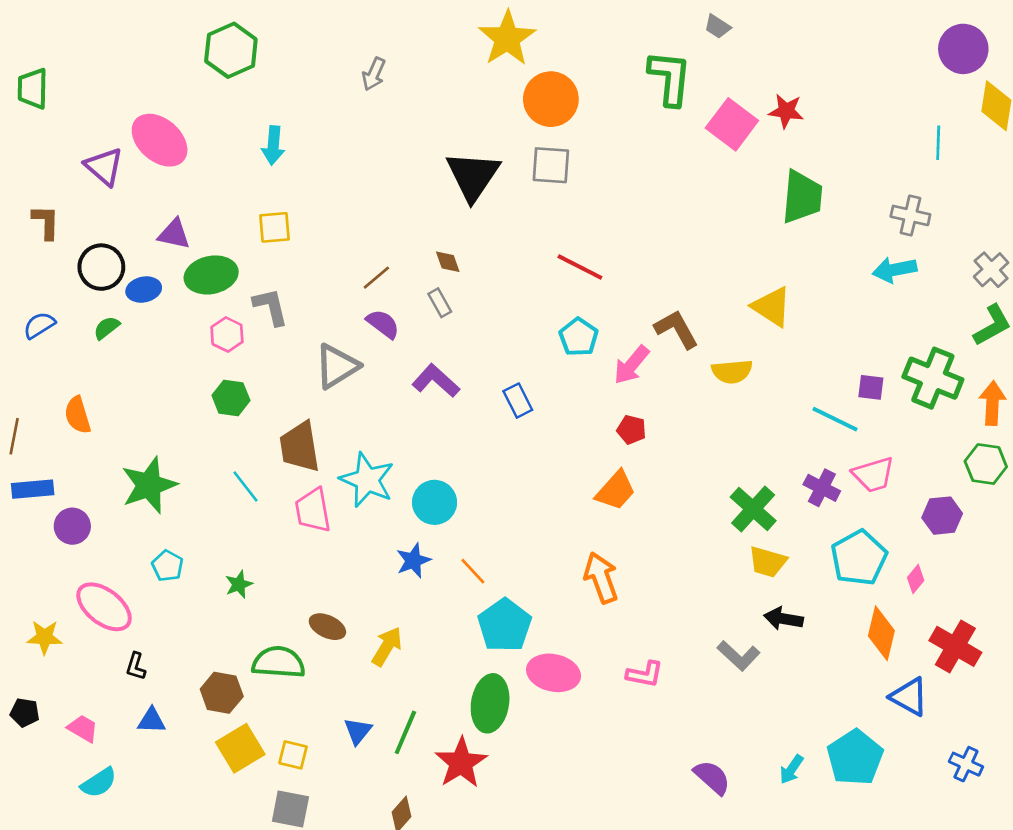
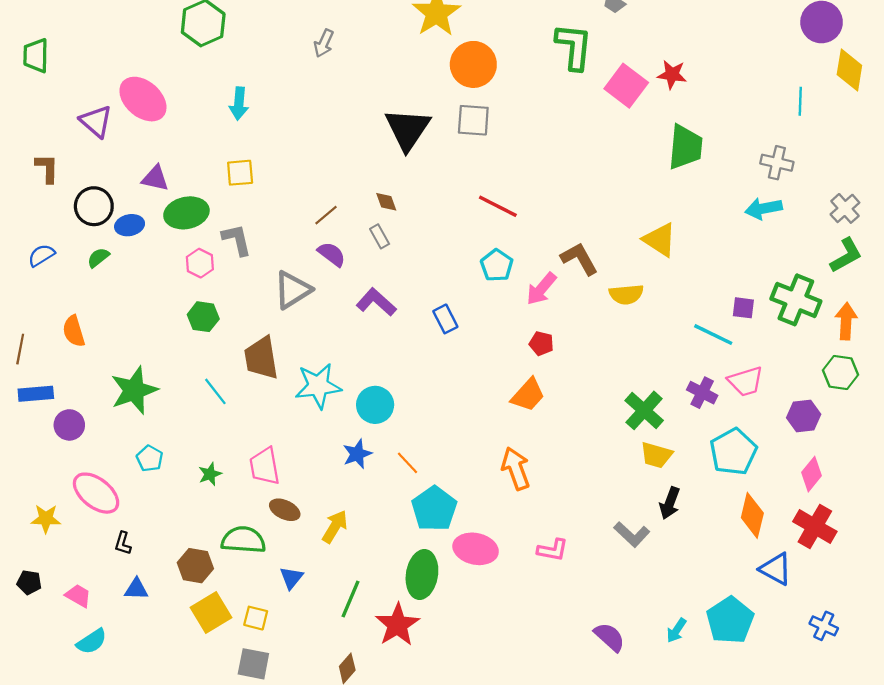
cyan star: (367, 480) -> (318, 386), turned -30
pink trapezoid: (313, 510) -> (265, 466), moved
pink diamond: (916, 579) -> (811, 474), moved, size x1.4
black arrow: (784, 619) -> (670, 503), turned -80
blue triangle: (358, 731) -> (291, 578), moved

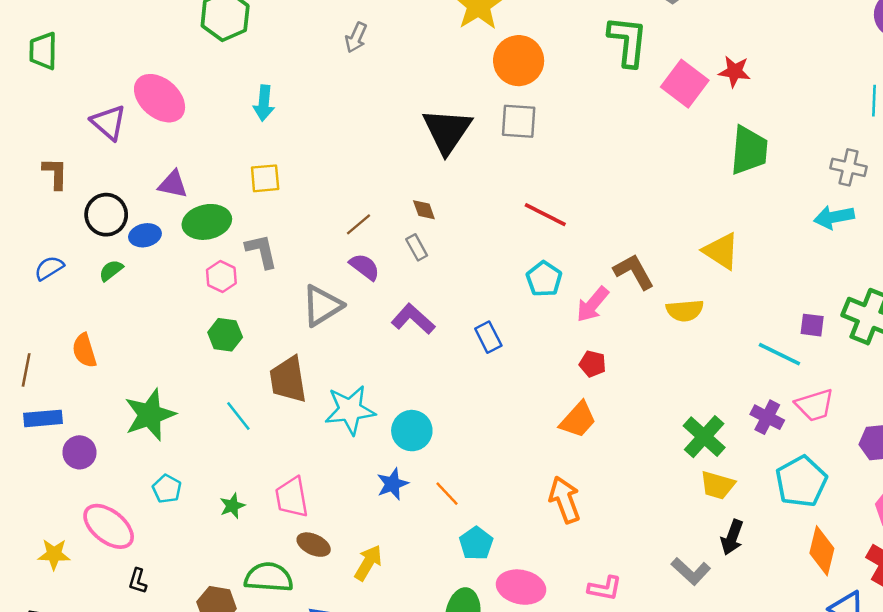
cyan pentagon: (434, 509) -> (476, 543), size x0.7

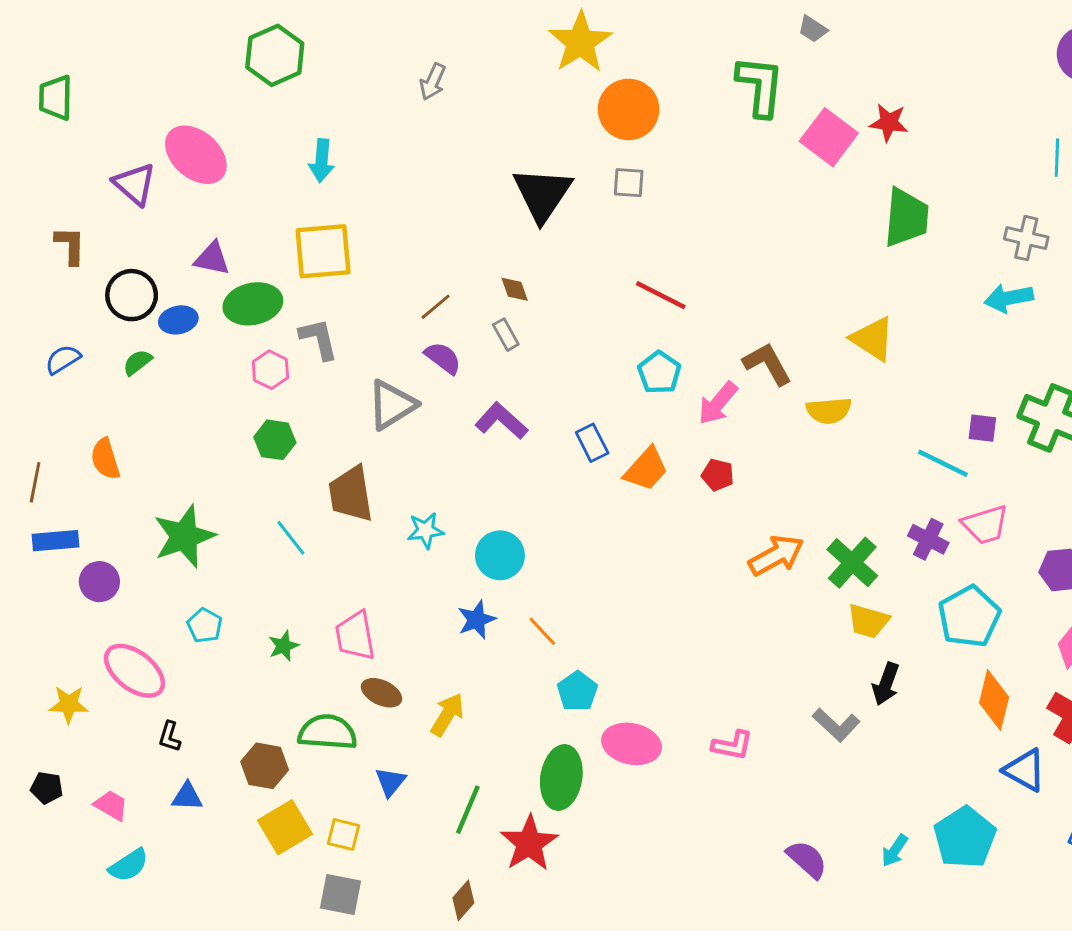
gray square: (519, 121) -> (629, 183), size x0.7
yellow square: (265, 178) -> (323, 251), size x1.6
cyan star: (350, 410) -> (425, 530), size x0.6
orange trapezoid: (578, 420) -> (646, 469), moved
orange arrow: (565, 500) -> (776, 555), moved, turned 81

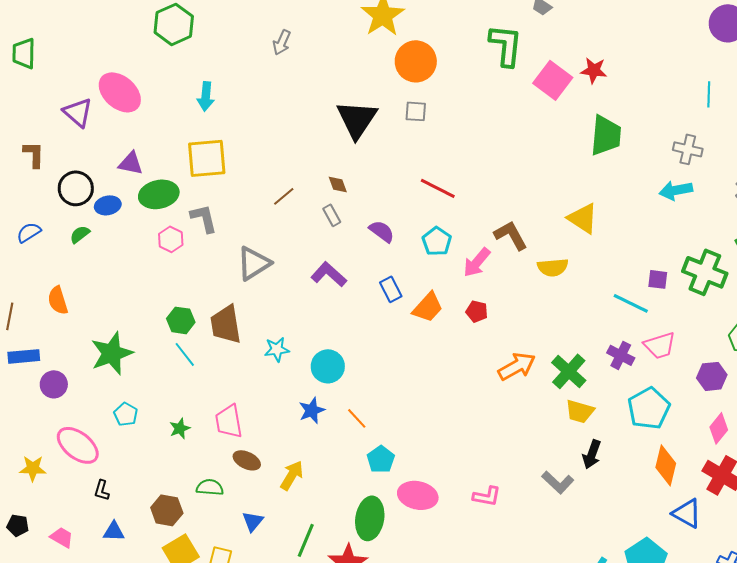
purple semicircle: (443, 358) -> (382, 231), moved
green hexagon: (275, 440) -> (181, 320), moved
green semicircle: (327, 732) -> (210, 487), size x0.7

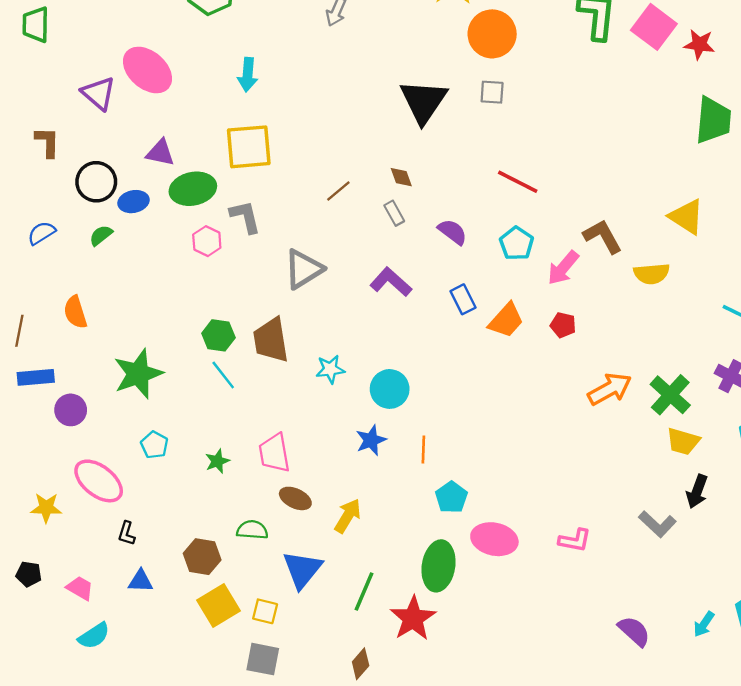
pink square: (553, 80) -> (654, 27), moved
orange line: (357, 418) -> (423, 450), turned 45
blue triangle: (253, 521) -> (302, 569), size x1.6

